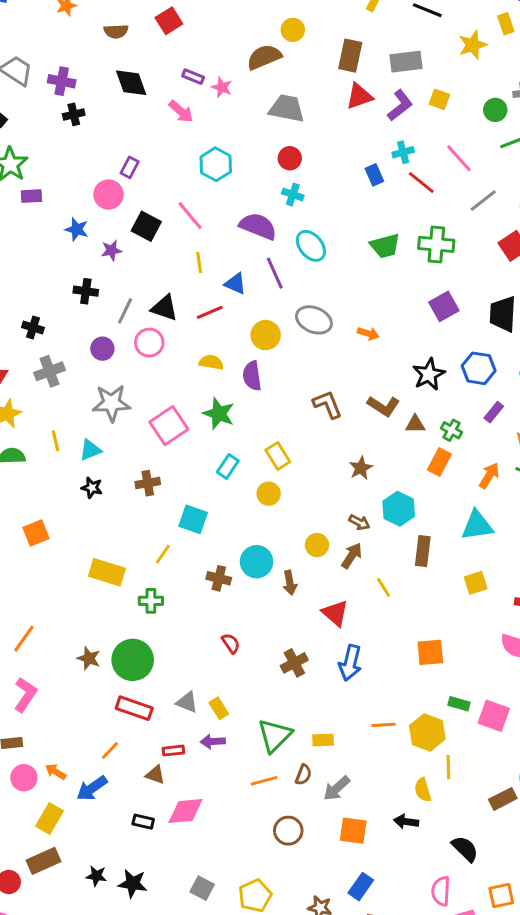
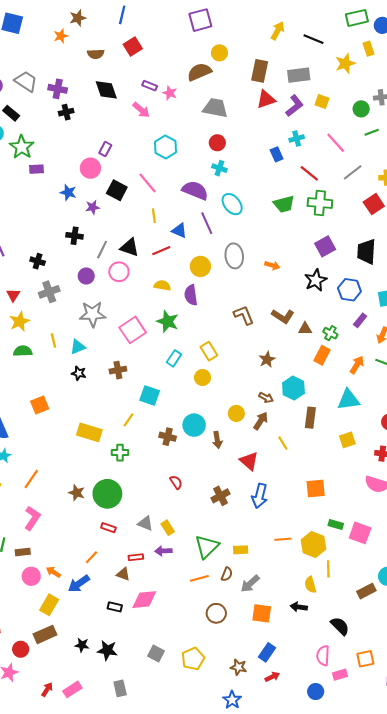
red line: (421, 182) -> (309, 173), moved
gray ellipse: (314, 320) -> (234, 256), turned 60
black star: (429, 374) -> (316, 280), moved
red rectangle: (134, 708) -> (108, 528), size x0.6

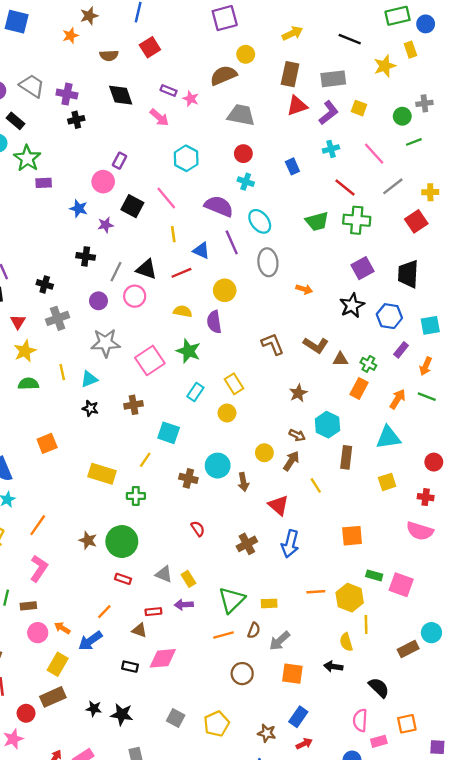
yellow arrow: (278, 31) -> (292, 33), moved, turned 36
blue rectangle: (277, 154) -> (292, 166), moved
gray ellipse: (234, 256) -> (268, 262), moved

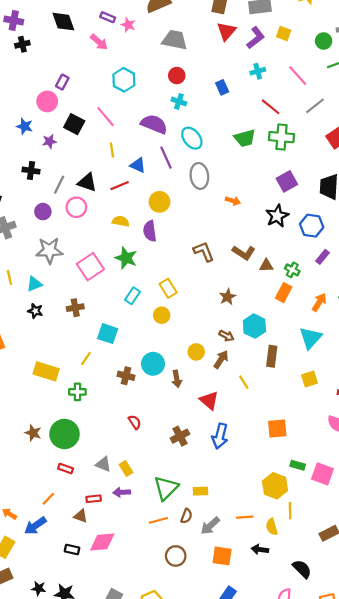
red triangle: (297, 106) -> (226, 31), turned -30
cyan triangle: (388, 438) -> (311, 338), turned -40
orange line: (316, 592) -> (245, 517), moved

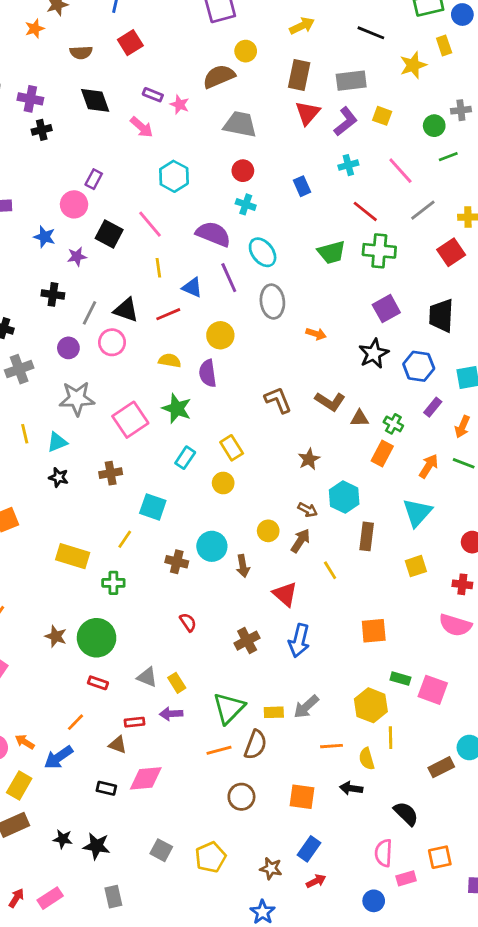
brown semicircle: (186, 516) -> (256, 745), size x1.5
gray arrow: (210, 526) -> (306, 707), moved

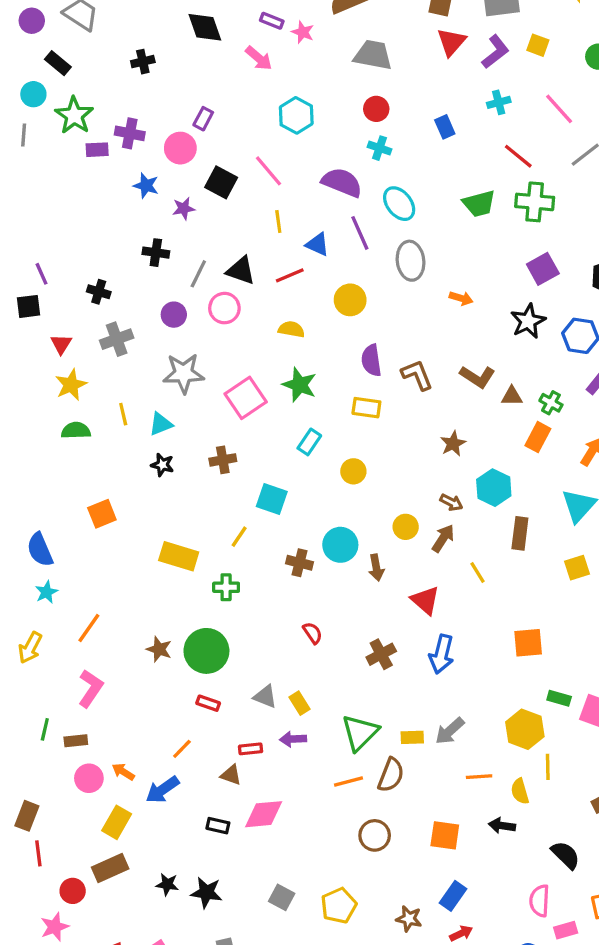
purple cross: (30, 99) -> (130, 133), moved
purple semicircle: (208, 373) -> (371, 360), moved
yellow rectangle: (232, 448) -> (366, 408), moved, turned -50

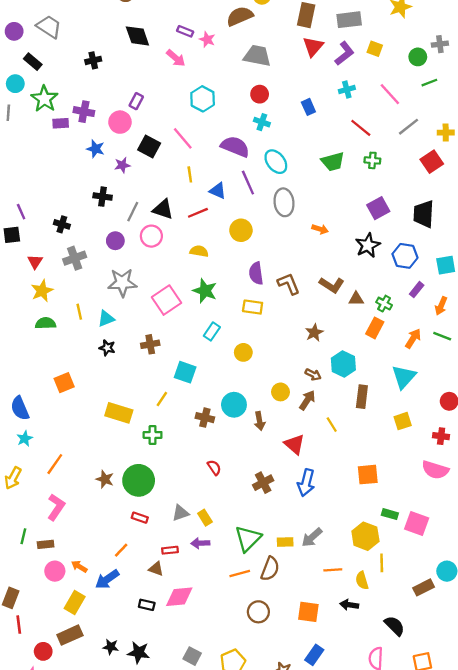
green cross: (535, 202) -> (372, 160), size x0.6
gray triangle: (265, 697) -> (180, 513), turned -42

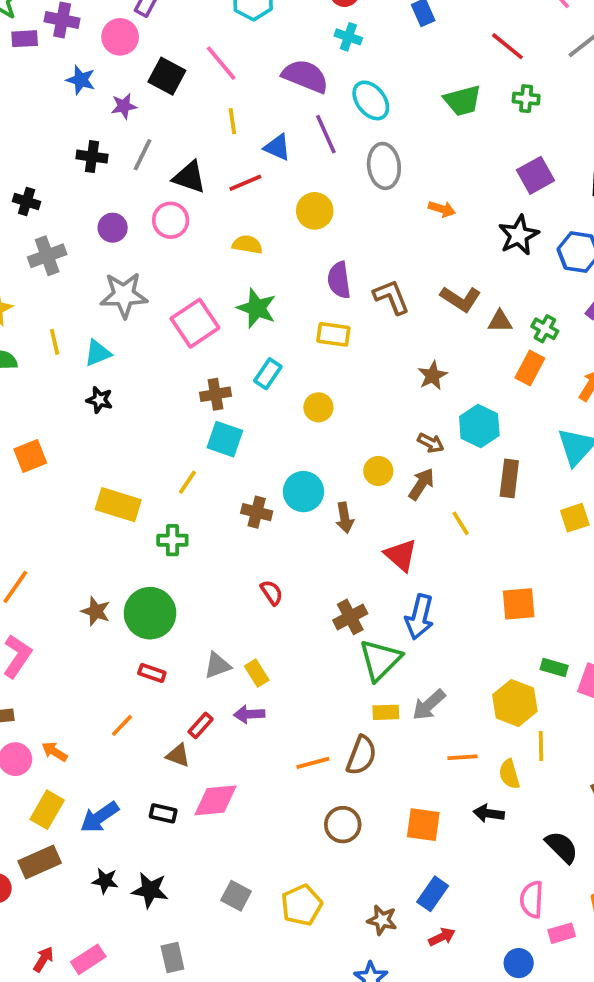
gray line: (133, 212) -> (143, 155), moved
brown cross: (150, 344) -> (216, 394), moved
green triangle: (248, 539) -> (380, 660), moved
red rectangle: (170, 550) -> (201, 725), turned -42
blue arrow: (107, 579) -> (99, 817), moved

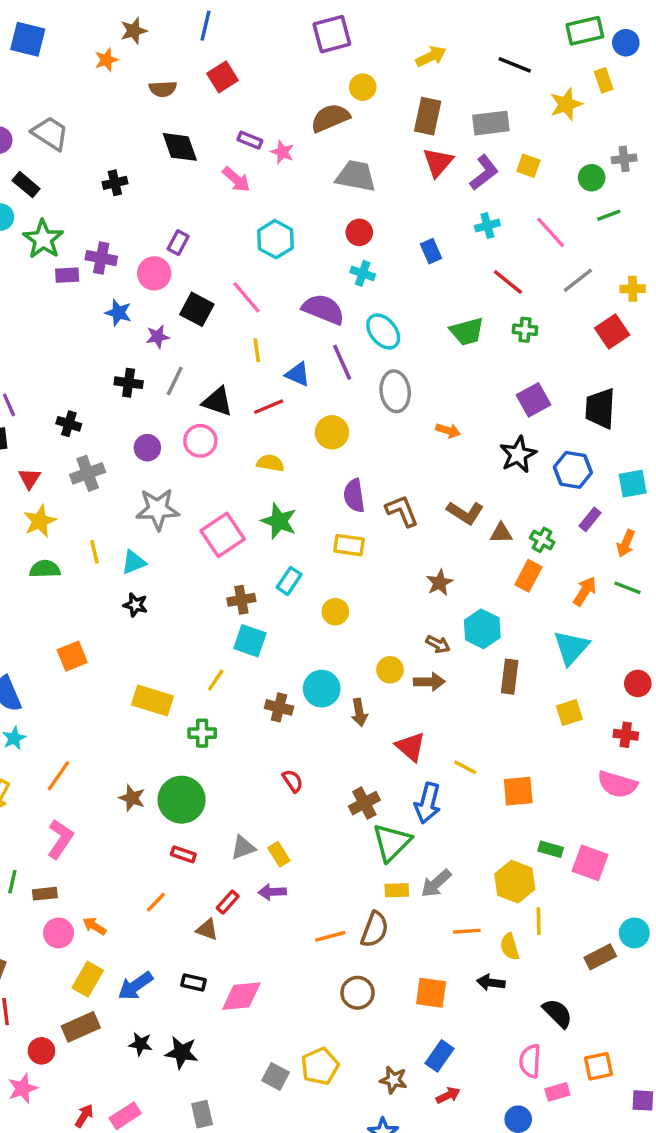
brown arrow: (421, 484) -> (429, 682), turned 56
yellow line: (461, 523) -> (465, 767), moved, turned -30
pink diamond: (216, 800) -> (241, 996), moved
gray square: (236, 896) -> (276, 1076), moved

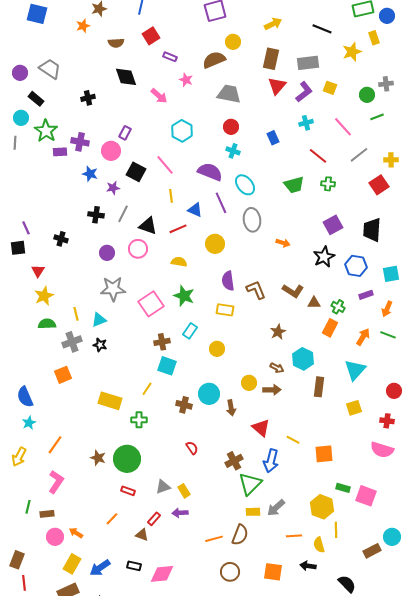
purple rectangle: (250, 140) -> (170, 57), moved
gray cross: (88, 473) -> (72, 342), moved
purple rectangle: (590, 519) -> (366, 295), turned 32

